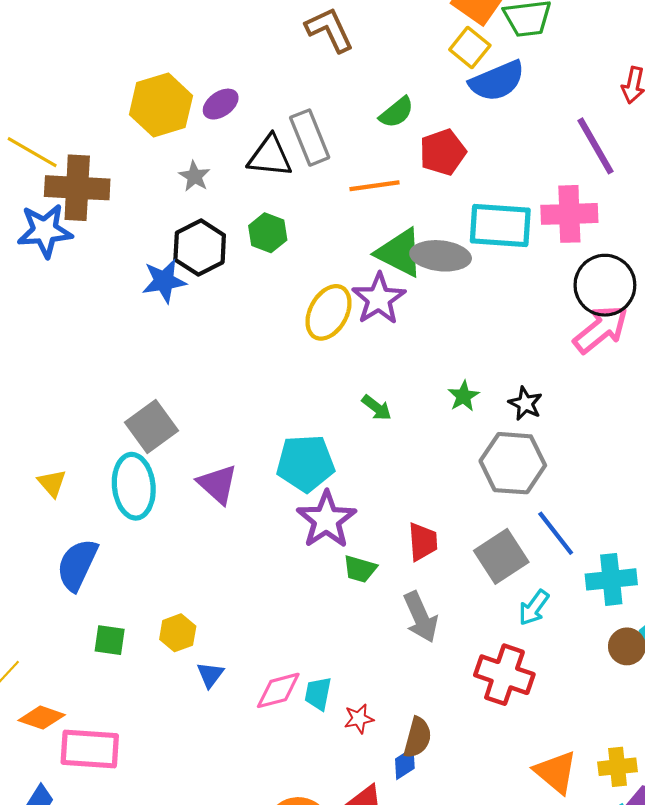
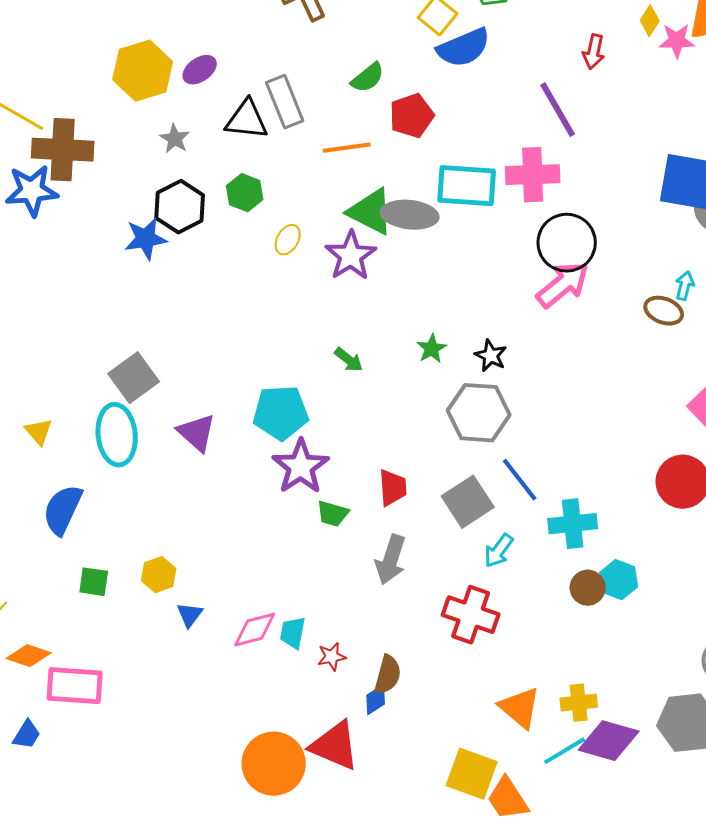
yellow ellipse: (328, 312) -> (288, 240), moved, size x0.6
gray arrow: (421, 617) -> (391, 560), turned 42

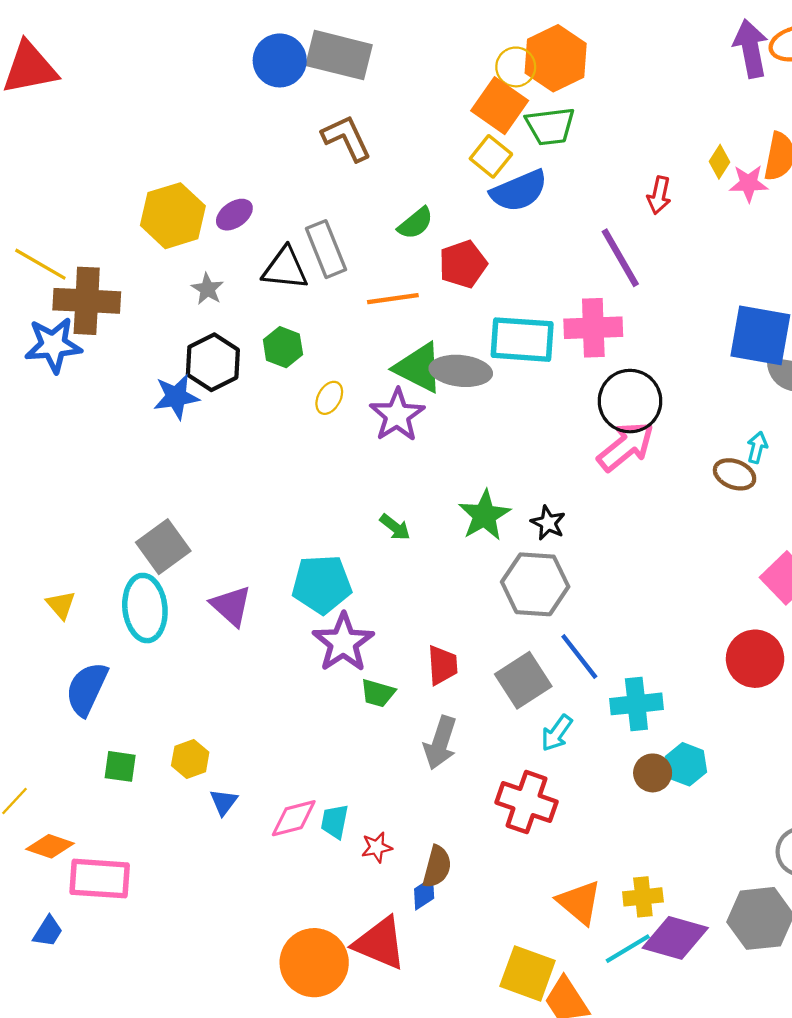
green star: (432, 349) -> (484, 515), size x1.6

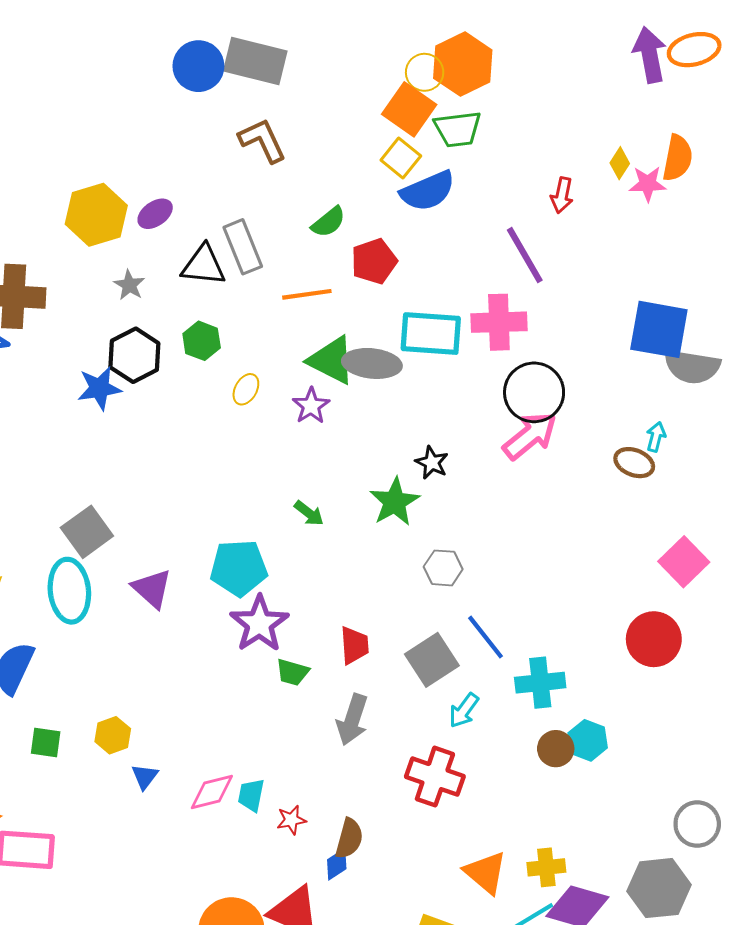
purple star: (397, 415) -> (311, 406), size x0.7
black star: (548, 523) -> (432, 463), moved
gray hexagon: (535, 584) -> (443, 568), size x0.6

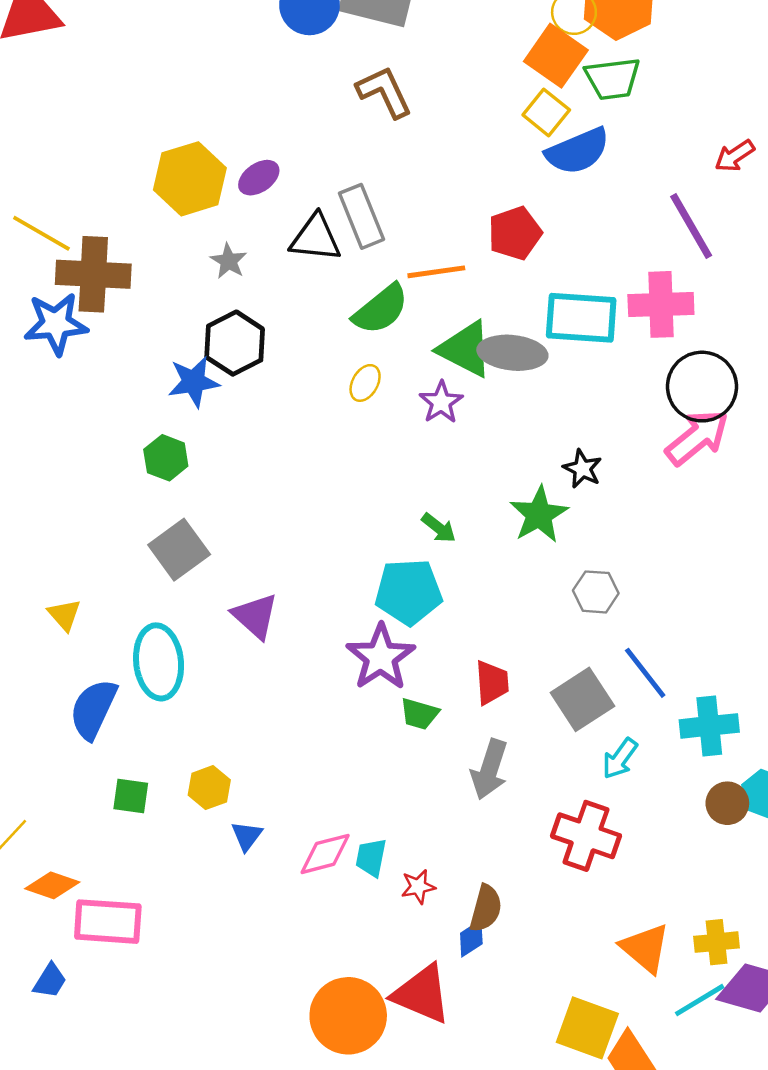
red arrow: (562, 195) -> (735, 156), turned 44
green semicircle: (329, 222) -> (381, 309), moved, size x1.4
green hexagon: (202, 341) -> (166, 458), moved
cyan pentagon: (239, 568) -> (409, 592), moved
cyan ellipse: (69, 591) -> (159, 662), moved

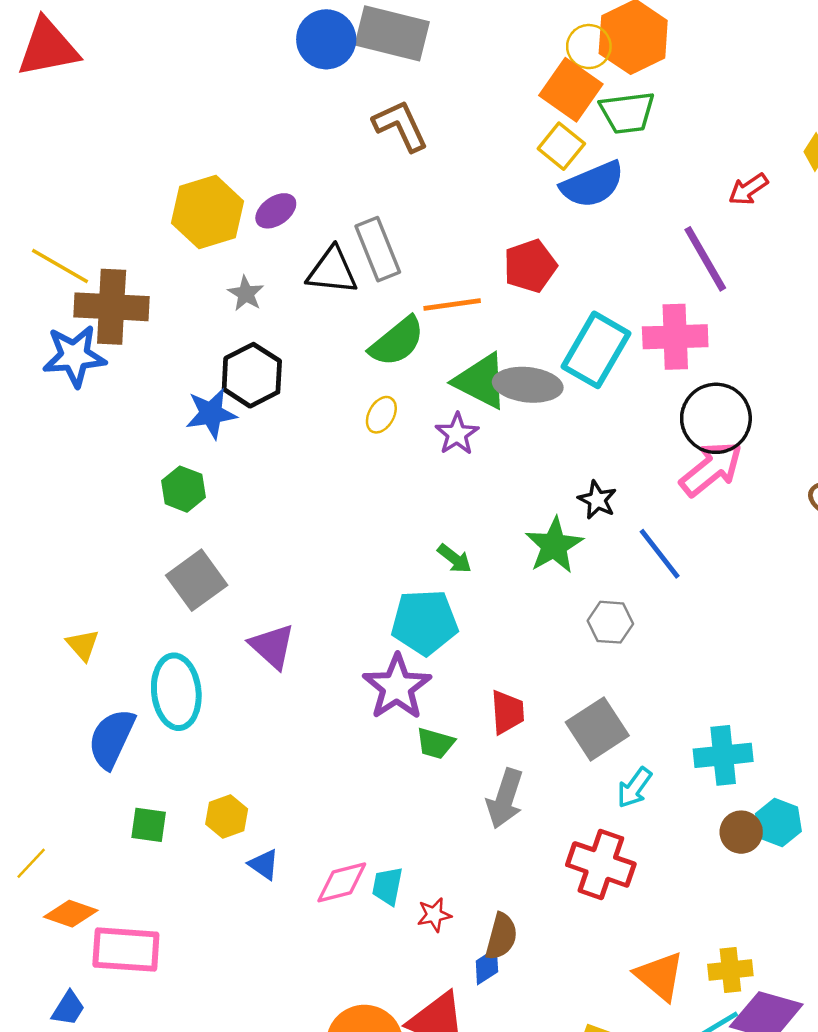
cyan rectangle: (581, 318) -> (596, 350), turned -64
blue line: (645, 673) -> (660, 554), moved
blue triangle: (247, 836) -> (264, 864), turned -32

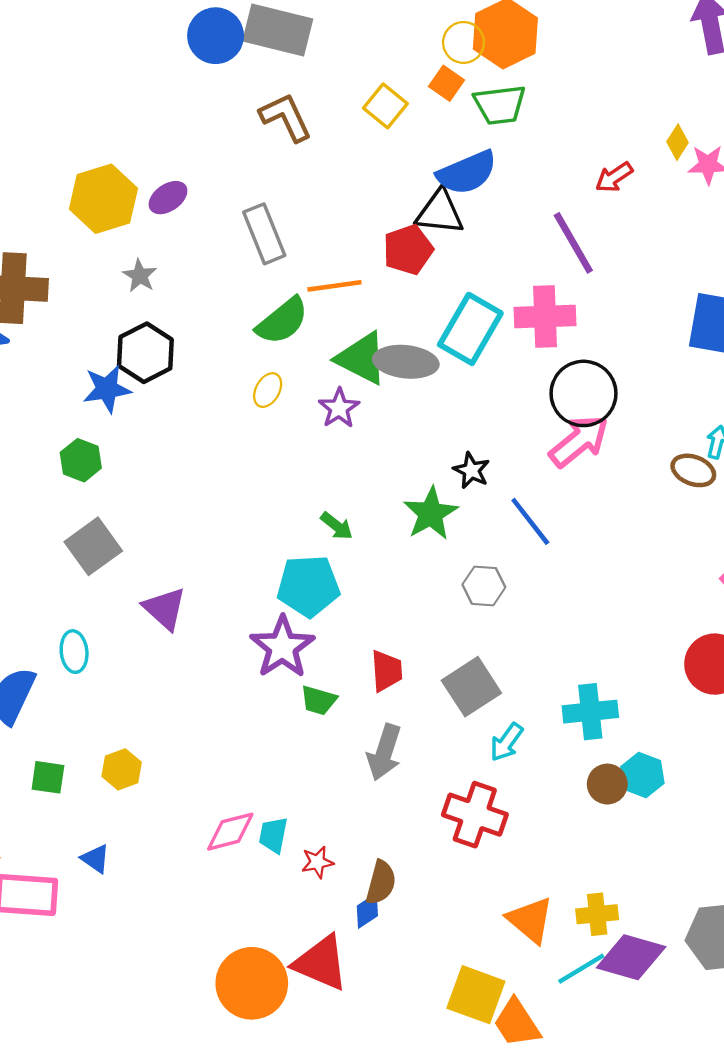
orange square: (571, 90) -> (447, 83), size x0.6
yellow square: (561, 146) -> (385, 106), moved
black triangle: (332, 271) -> (440, 212), moved
cyan ellipse: (176, 692) -> (74, 652), size x0.6
blue triangle: (264, 864) -> (96, 859), moved

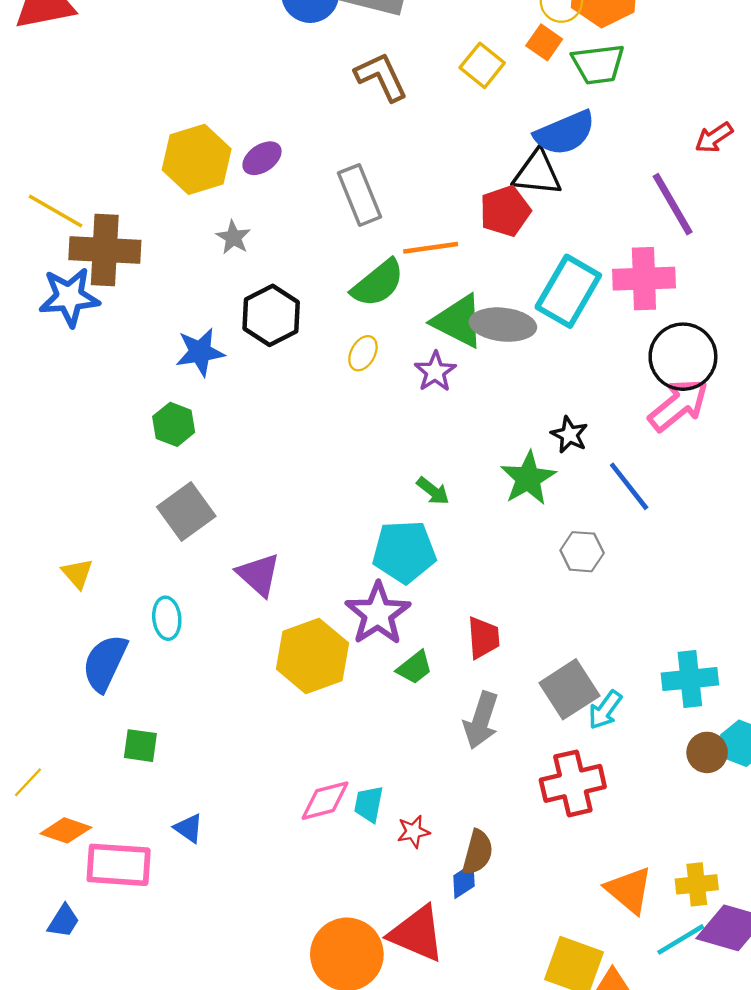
black hexagon: (145, 353) -> (271, 315), moved
gray square: (471, 687) -> (569, 689), moved
green trapezoid: (319, 700) -> (415, 668), turned -54
yellow hexagon: (122, 769) -> (312, 656), moved, size x1.8
red cross: (475, 815) -> (573, 783), turned -32

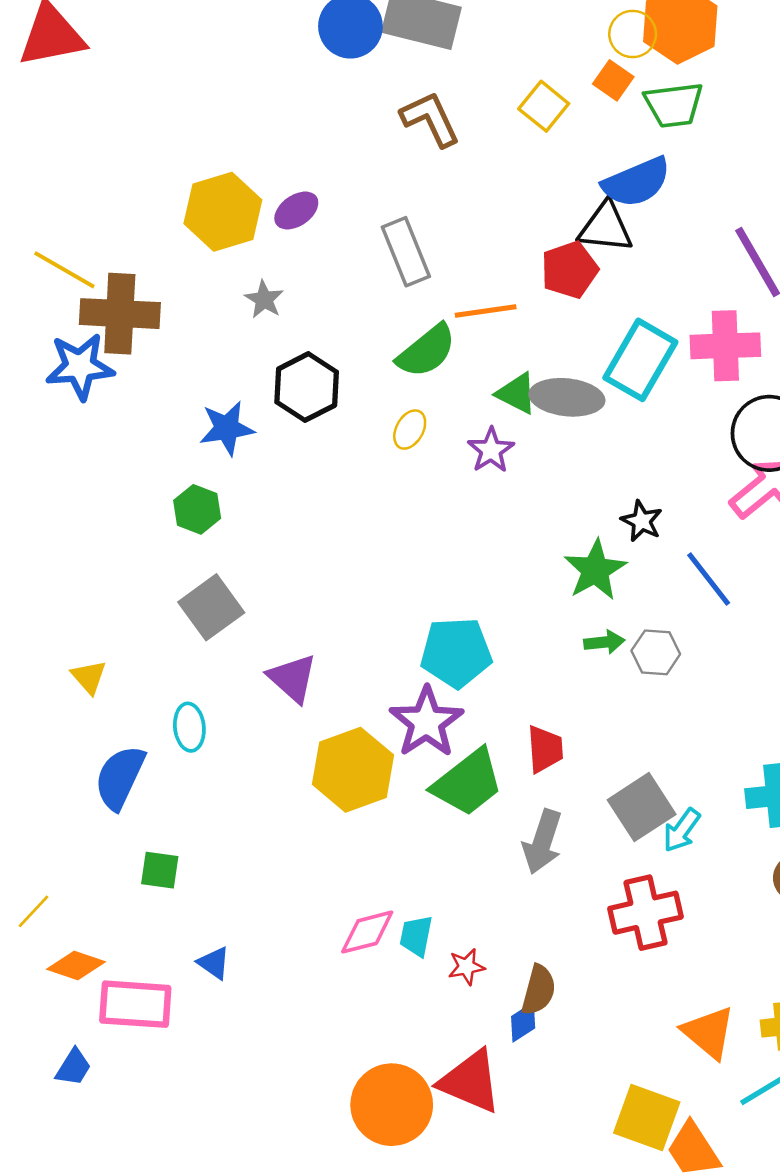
green triangle: (458, 321) -> (517, 393), size x0.7
green arrow: (433, 491) -> (604, 642), moved, turned -44
green trapezoid: (415, 668) -> (468, 783), size x1.8

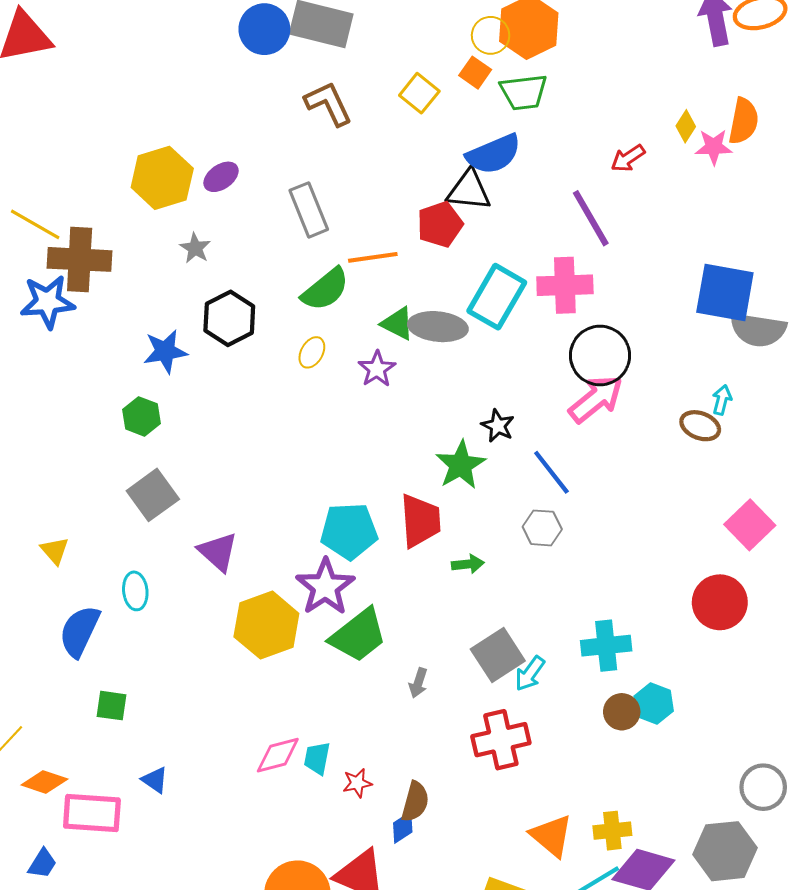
green arrow: (604, 642) -> (468, 564), moved
gray hexagon: (656, 652) -> (542, 528), moved
red trapezoid: (545, 749) -> (420, 521), moved, size x1.4
gray arrow: (542, 842) -> (418, 683), size x0.6

